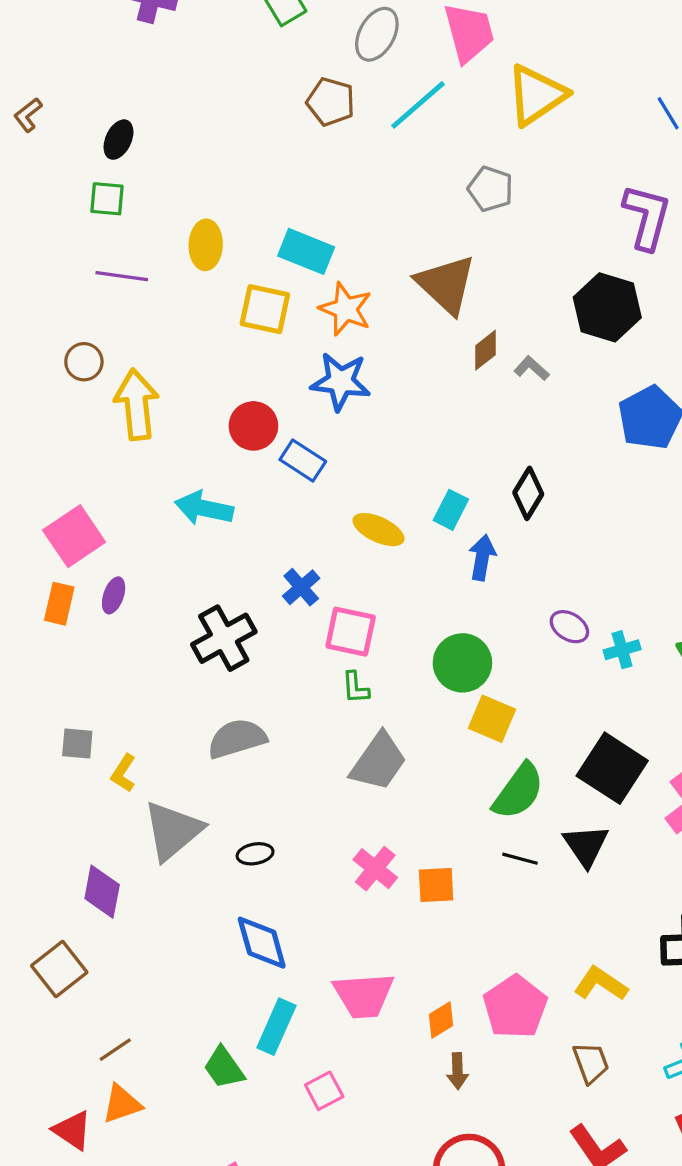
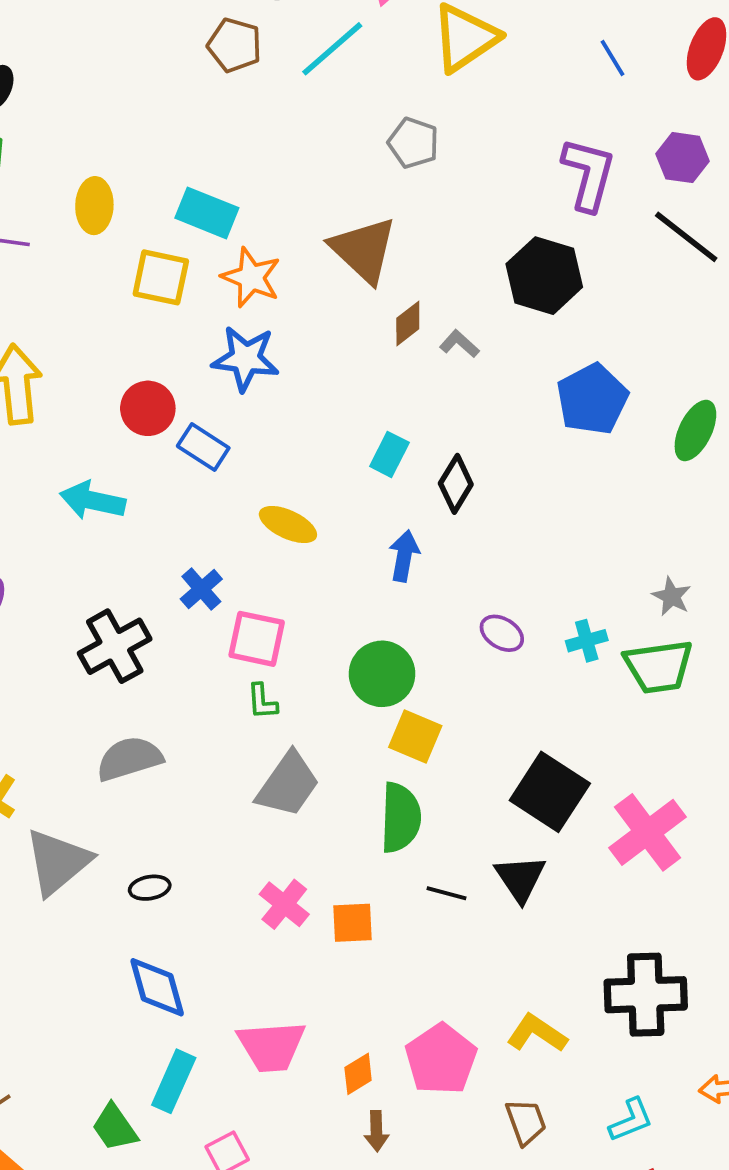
cyan rectangle: (451, 510) -> (389, 454), moved
cyan cross: (622, 650) -> (587, 641), moved
green semicircle: (518, 791) -> (400, 818), moved, turned -34

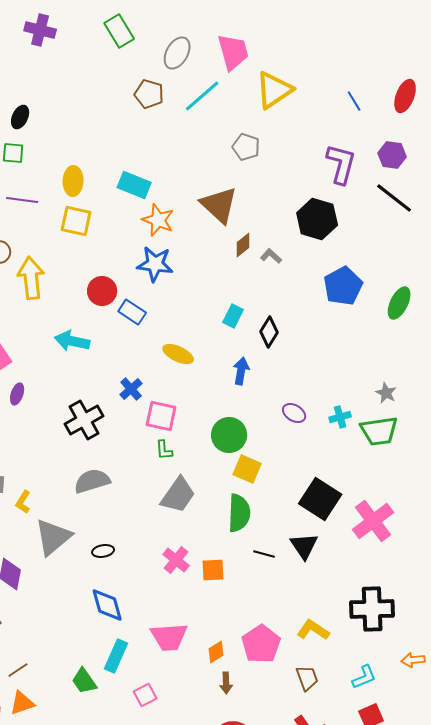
yellow square: (161, 277) -> (76, 221), moved

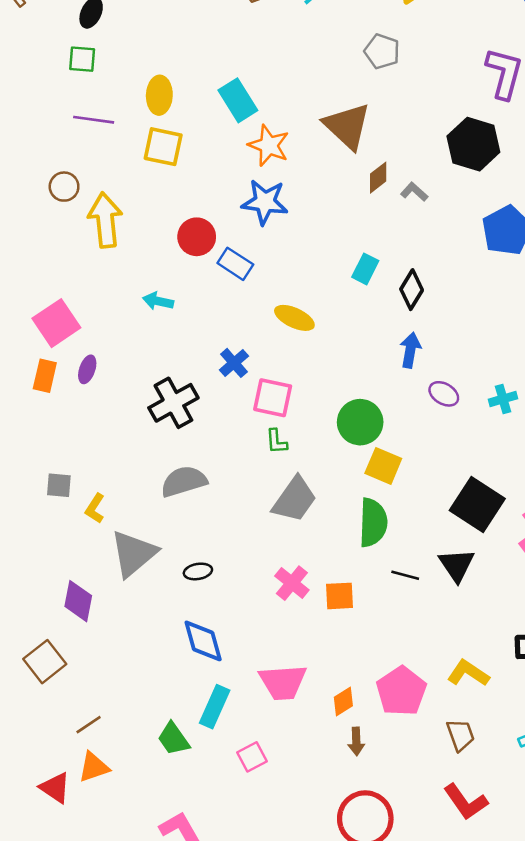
cyan rectangle: (134, 185) -> (238, 100), turned 36
cyan arrow: (72, 341) -> (158, 301), size x0.7
blue arrow: (241, 371) -> (410, 350), moved

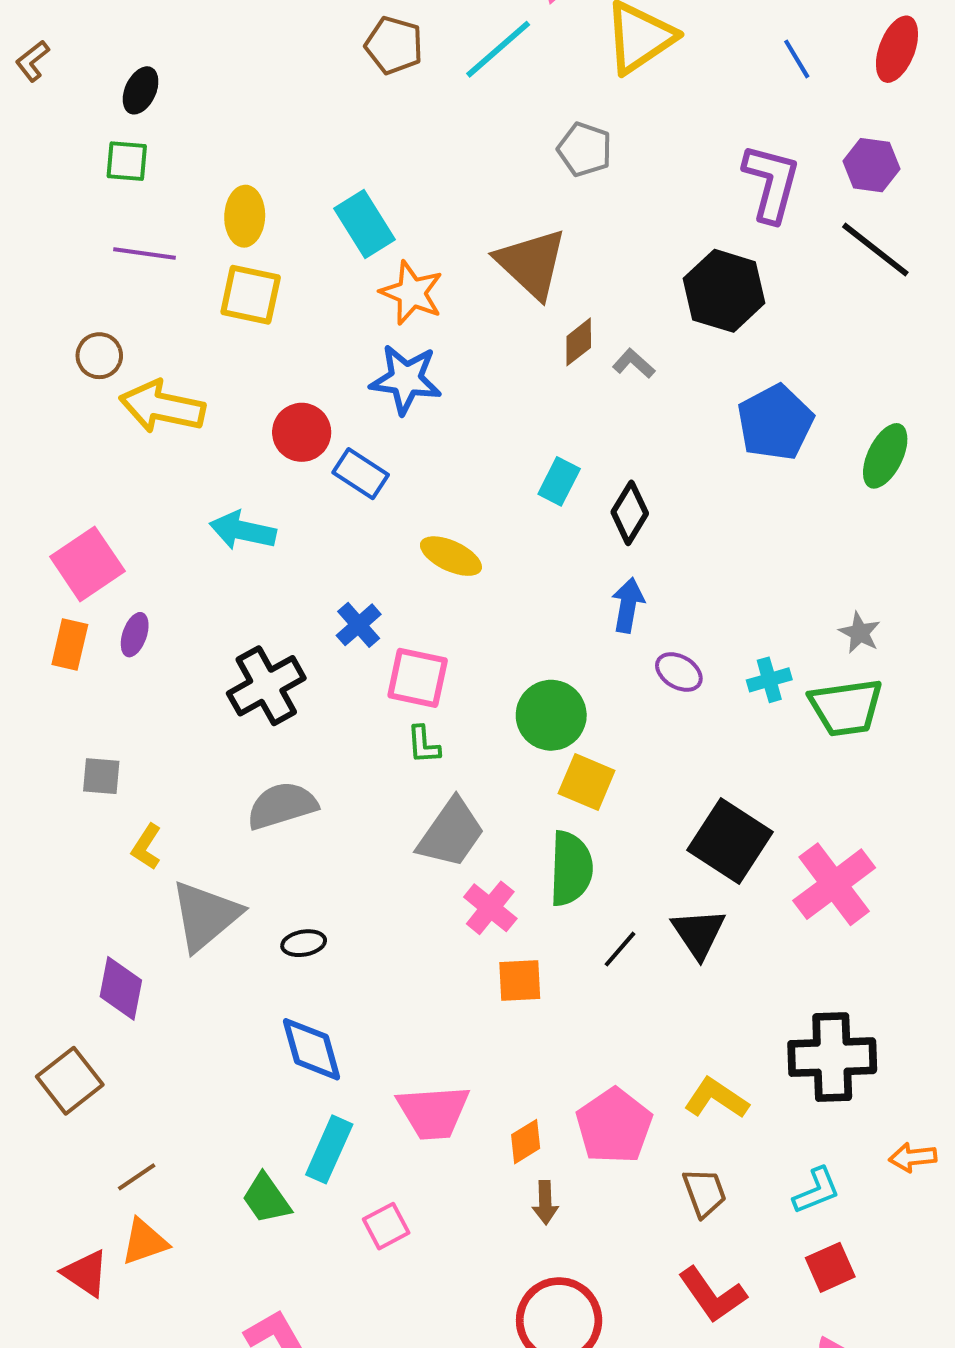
yellow arrow: (105, 220) -> (162, 407), turned -72
cyan arrow: (158, 301) -> (243, 531), size x1.4
gray square: (59, 485) -> (101, 776), moved
black line: (405, 575) -> (620, 949), turned -64
pink cross: (292, 583) -> (490, 908), moved

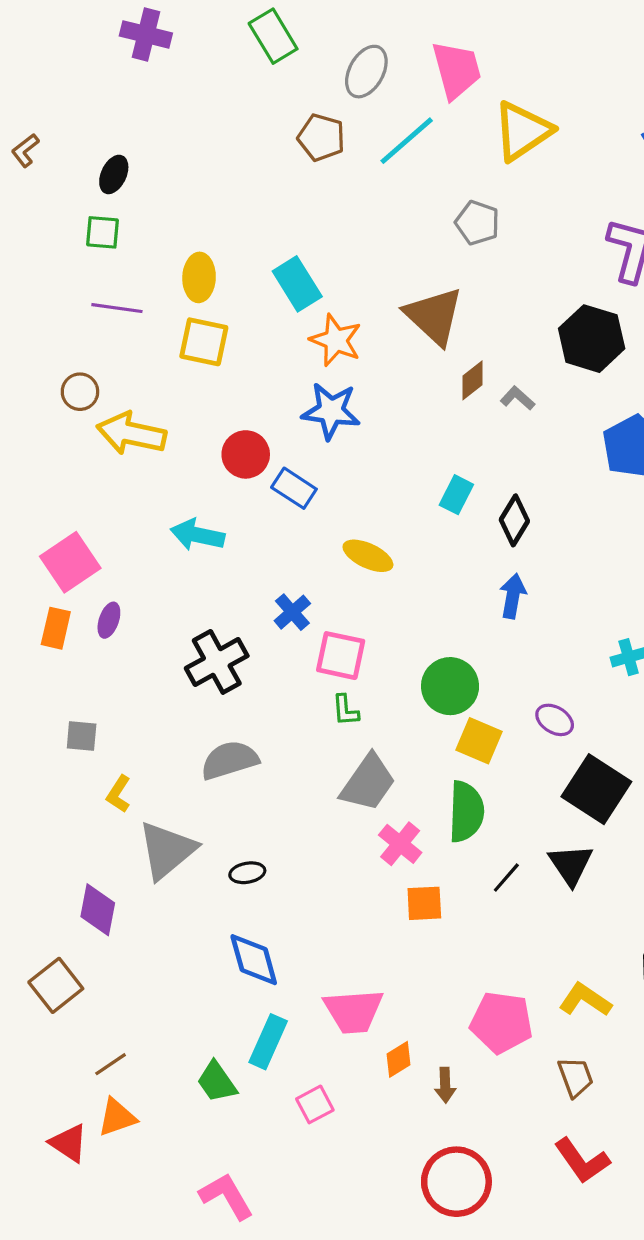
purple ellipse: (679, 672) -> (555, 720), moved
pink pentagon: (614, 1126) -> (502, 1022), turned -30
orange diamond: (526, 1142) -> (399, 1059), moved

